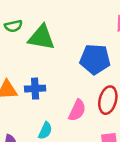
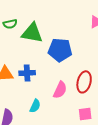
blue pentagon: (95, 59) -> (60, 50), moved

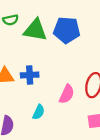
blue pentagon: (60, 50) -> (67, 30), moved

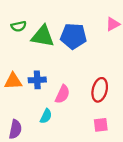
pink semicircle: (67, 94) -> (62, 94), moved

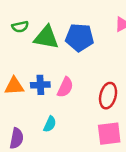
pink semicircle: (62, 94) -> (65, 87), moved
pink square: (101, 125) -> (109, 134), size x1.5

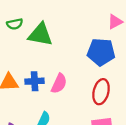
blue pentagon: (80, 37) -> (101, 52), moved

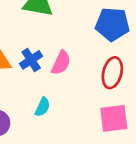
blue cross: (35, 81) -> (31, 60), turned -30

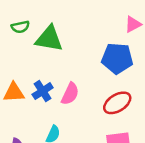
red ellipse: (112, 73) -> (117, 103), turned 44

